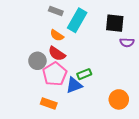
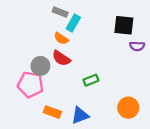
cyan rectangle: (77, 20) -> (73, 23), moved, size x0.7
pink pentagon: (55, 74) -> (31, 85), moved, turned -30
blue triangle: (74, 85) -> (80, 115), moved

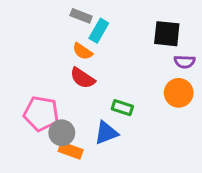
gray circle: (40, 66) -> (62, 133), moved
green rectangle: (91, 80) -> (122, 108), turned 40
orange circle: (128, 108) -> (179, 93), moved
blue triangle: (80, 115) -> (106, 133), moved

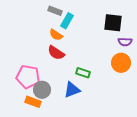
orange rectangle: (71, 151) -> (33, 102), moved

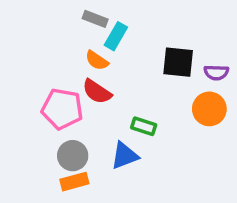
black square: (113, 23) -> (178, 62), moved
pink pentagon: (28, 77) -> (62, 109), moved
orange rectangle: (33, 102) -> (74, 182), moved, turned -35

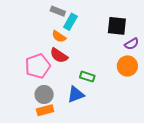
black square: (178, 62) -> (117, 26), moved
purple semicircle: (216, 73) -> (132, 44), turned -32
pink pentagon: (62, 109) -> (38, 66), turned -30

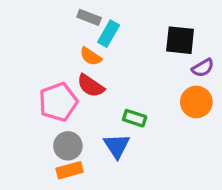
blue triangle: (76, 94) -> (117, 146), turned -42

